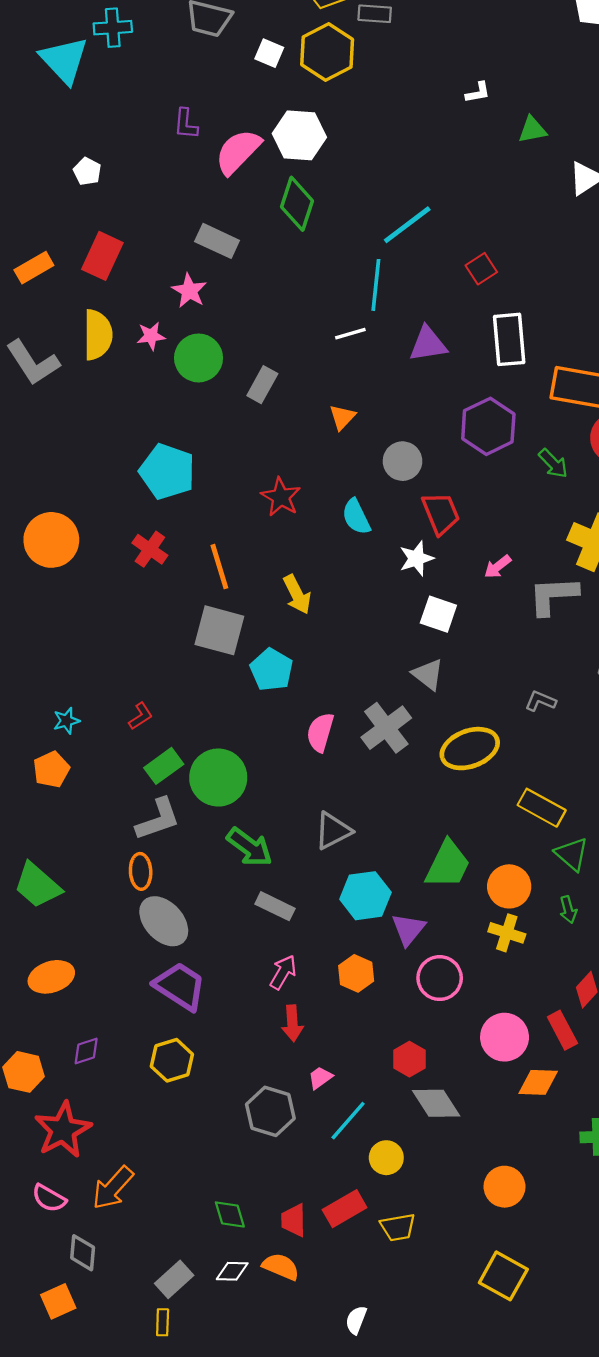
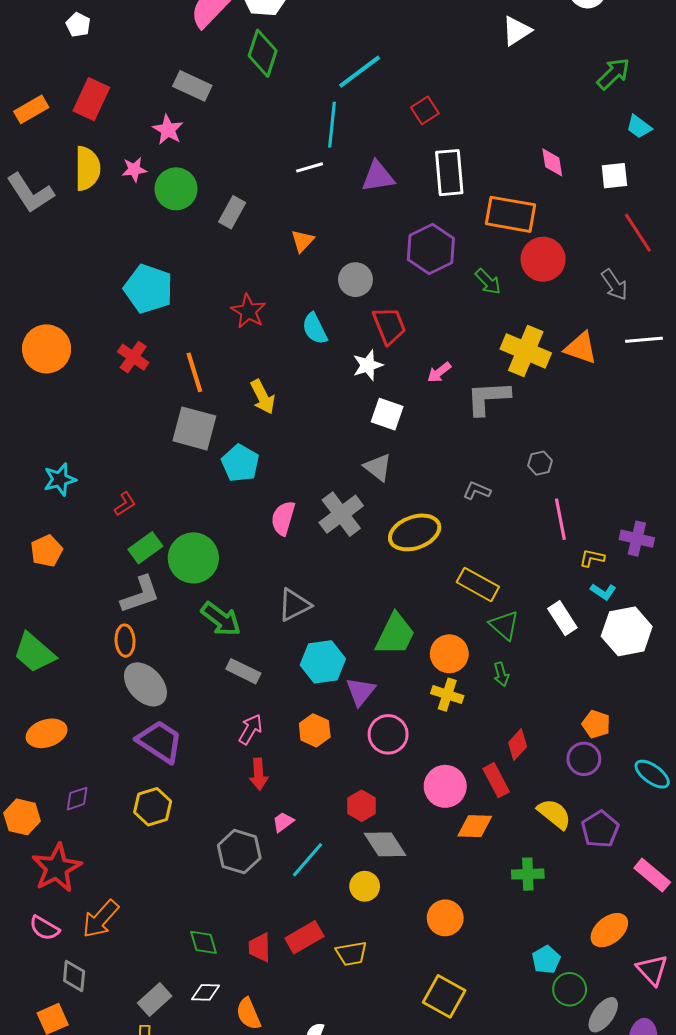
cyan star: (66, 721) -> (60, 479), moved, size x1.4
yellow circle: (386, 1158) -> (365, 886), moved
orange semicircle: (281, 1267) -> (248, 1014), moved, turned -136

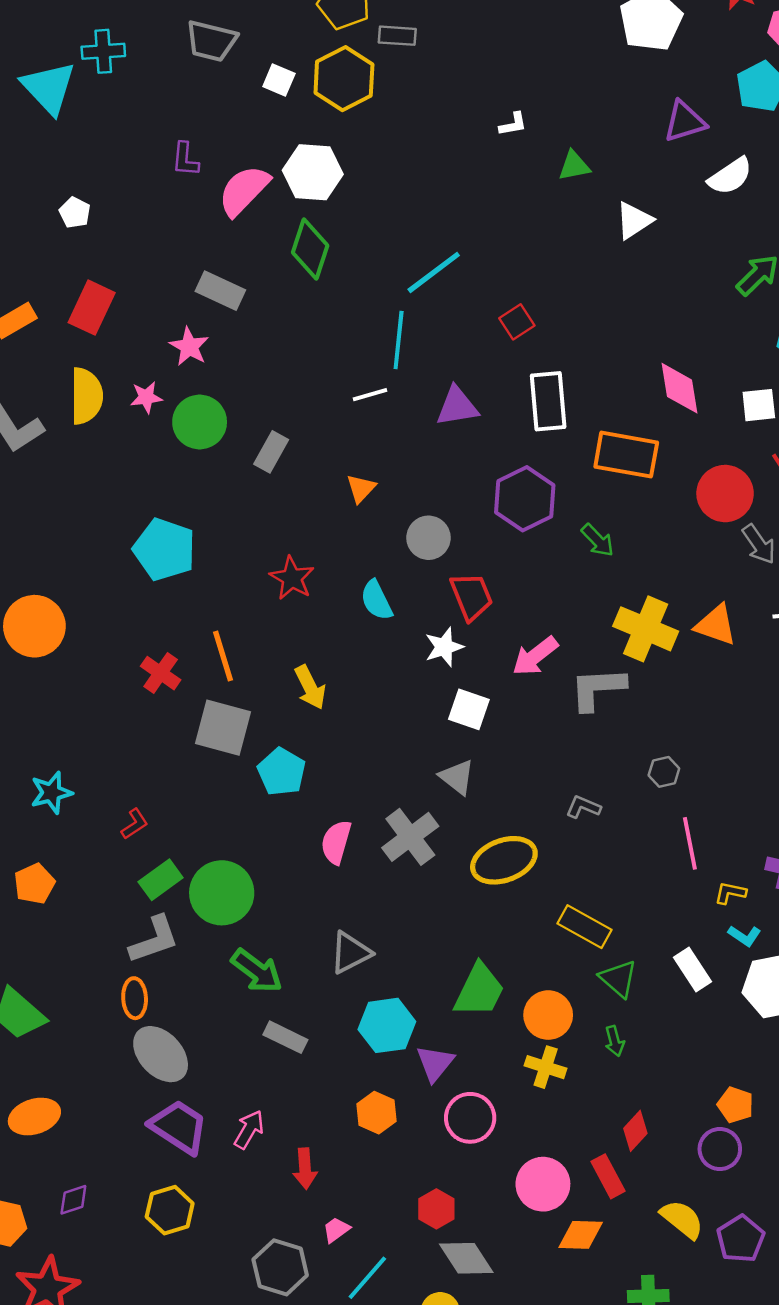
pink diamond: (552, 162) -> (680, 388), size x1.4
red circle: (543, 259) -> (725, 494), moved
red cross: (133, 357) -> (161, 673), moved
pink arrow: (439, 372) -> (535, 656), size x1.5
pink arrow: (250, 729) -> (249, 1130), moved

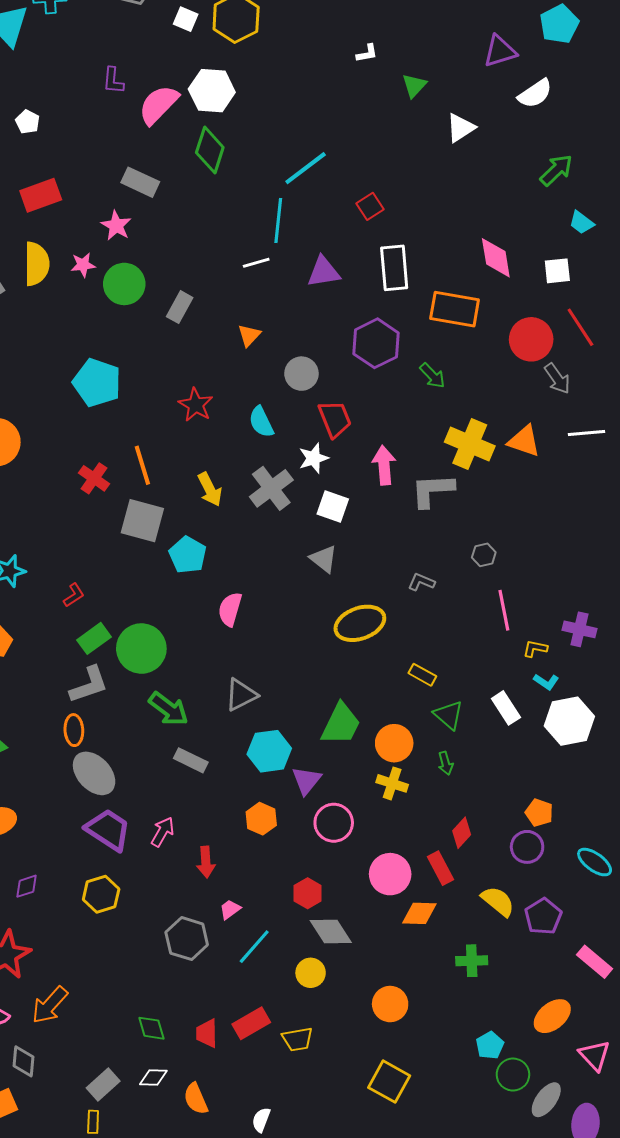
green triangle: (574, 166) -> (414, 86), turned -36
red rectangle: (92, 308) -> (41, 195), turned 45
pink arrow: (535, 656) -> (384, 465), turned 123
gray cross: (410, 837) -> (271, 488), moved
yellow rectangle: (585, 927) -> (422, 675), size x0.7

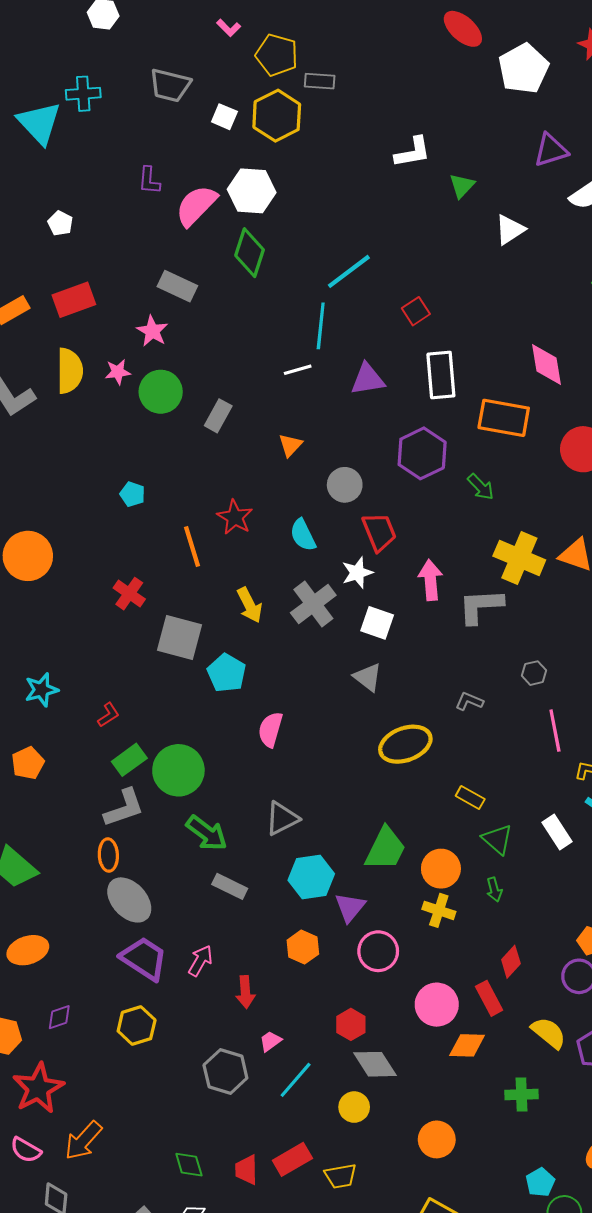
white L-shape: (367, 53) -> (413, 152), size x1.6
cyan pentagon: (97, 383) -> (132, 494), size x0.5
orange line: (142, 465) -> (192, 547), moved

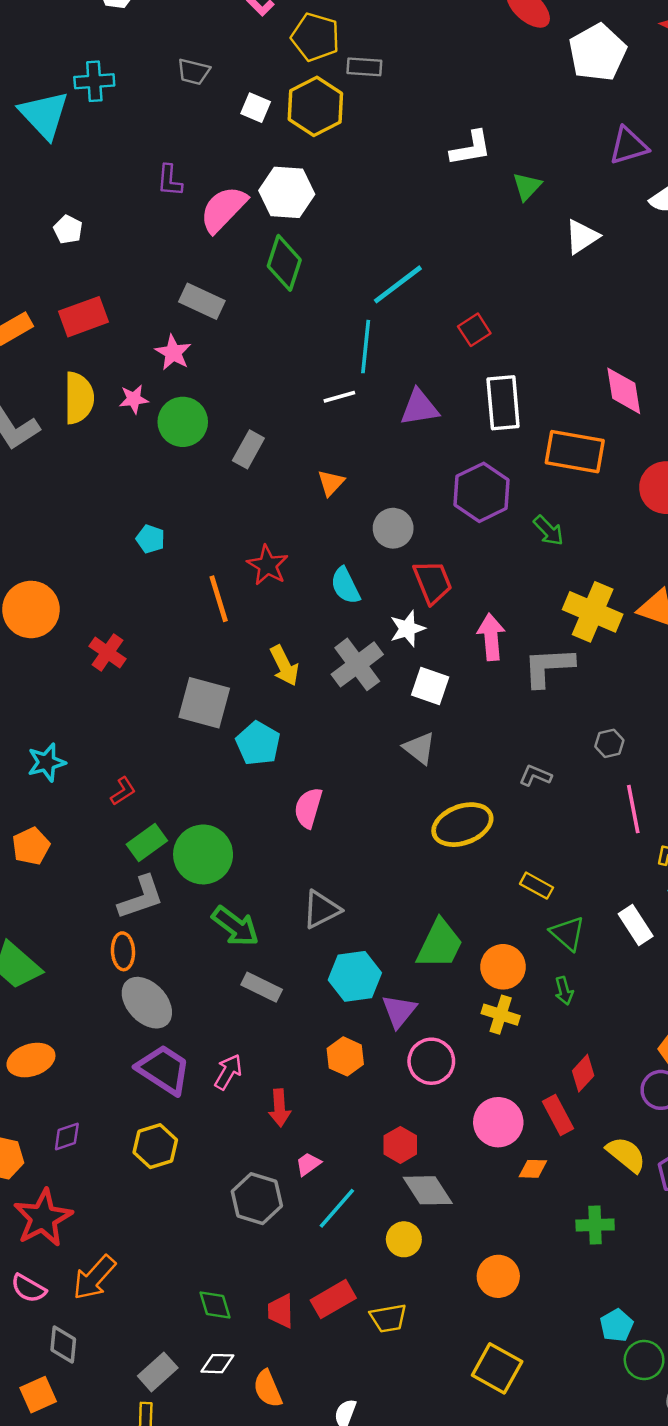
gray trapezoid: (170, 85) -> (194, 72), size x0.7
red cross: (129, 594) -> (107, 653), moved
orange diamond: (467, 1045) -> (533, 1169), size x0.7

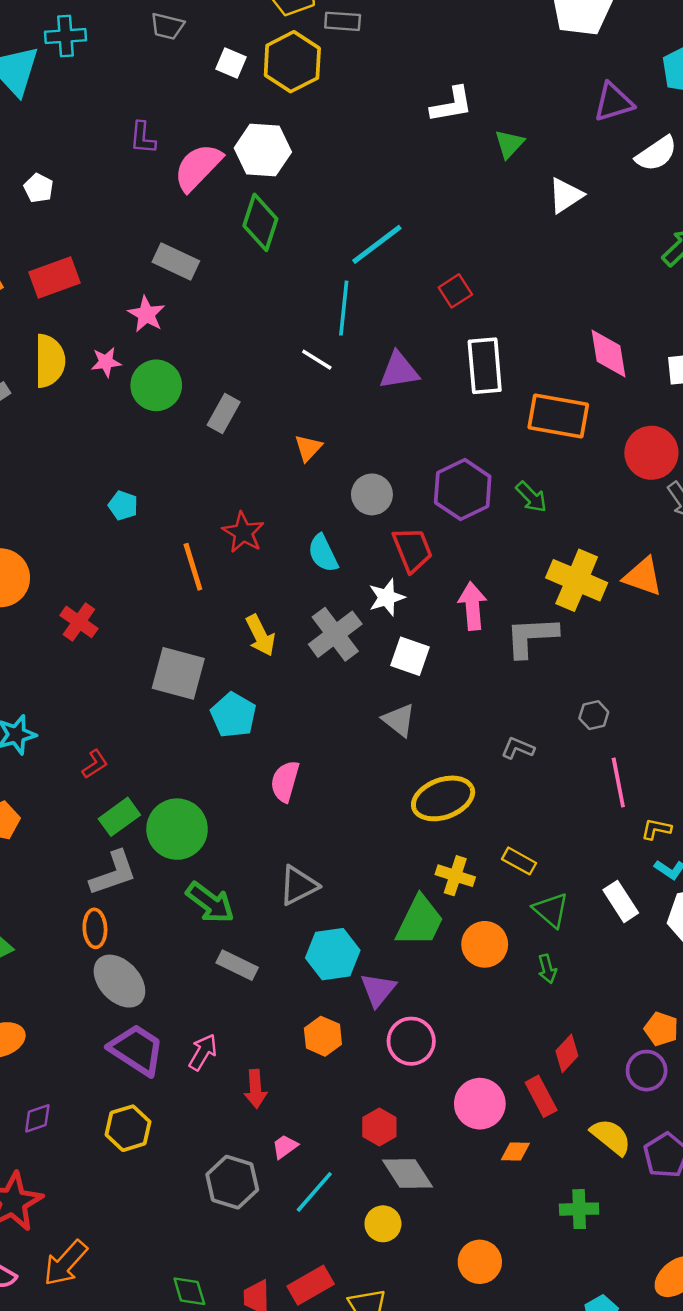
white line: (339, 397) -> (317, 360), turned 48
purple hexagon: (482, 492) -> (463, 490), moved
yellow cross: (501, 1015) -> (455, 876), moved

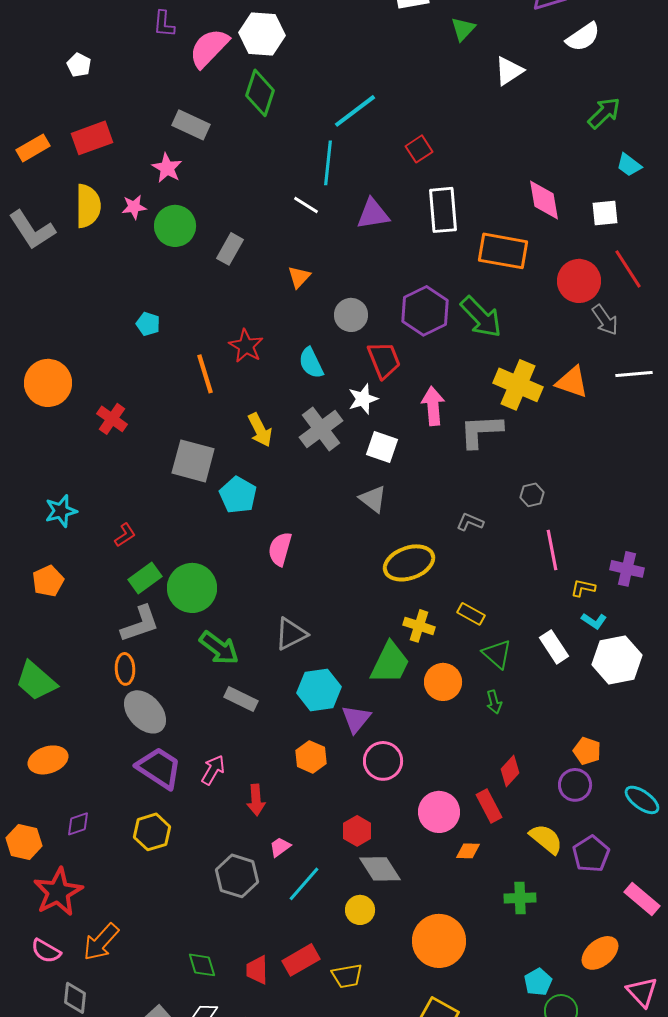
green arrow: (531, 497) -> (481, 317), size x1.6
orange circle: (480, 1262) -> (439, 941), size x1.5

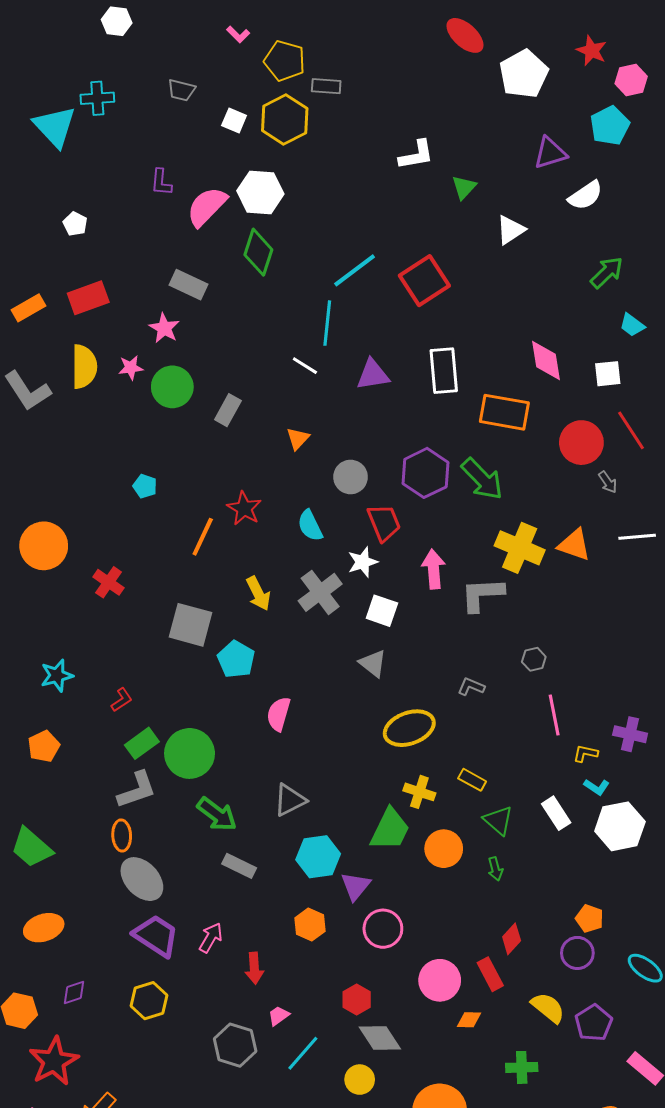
red square: (419, 149) -> (424, 281), moved, size x1.8
gray arrow: (605, 320) -> (608, 482), size x0.7
orange line: (205, 374) -> (203, 537), turned 42

